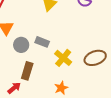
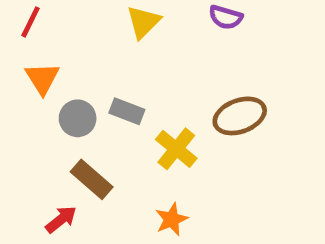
brown ellipse: (95, 58) -> (240, 116), moved
brown rectangle: (27, 71) -> (92, 179), turned -66

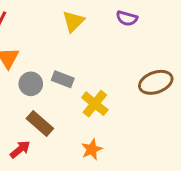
brown ellipse: (240, 116) -> (156, 82), moved

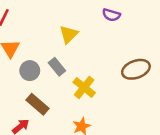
yellow triangle: (73, 21) -> (69, 34), moved
gray rectangle: (63, 79) -> (57, 67), turned 30

